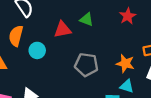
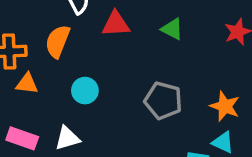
red triangle: (63, 30) -> (116, 24), moved
cyan circle: (37, 50) -> (85, 91), moved

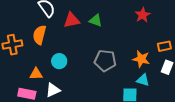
green triangle: (172, 29) -> (96, 20), moved
orange triangle: (27, 84) -> (36, 74), moved

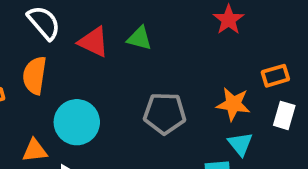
red triangle: (72, 20) -> (94, 42), turned 42
cyan circle: (59, 61) -> (77, 122), size x1.5
cyan triangle: (143, 80) -> (240, 144), turned 40

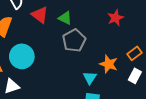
orange rectangle: (275, 76) -> (134, 53), turned -32
gray pentagon: (165, 113) -> (74, 40), moved, turned 30
cyan triangle: (240, 144) -> (90, 78), moved

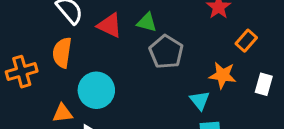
orange rectangle: (134, 53) -> (246, 41), moved

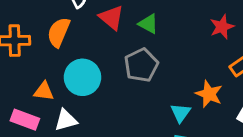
gray pentagon: (166, 52) -> (141, 65), moved

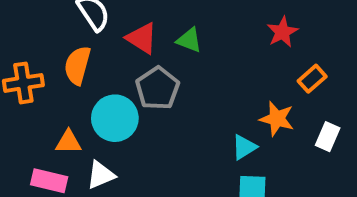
gray pentagon: (141, 65) -> (158, 88), moved
cyan triangle: (181, 113) -> (244, 147), turned 30

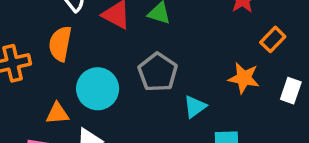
gray pentagon: (158, 88) -> (158, 72), moved
cyan triangle: (244, 147) -> (195, 107), moved

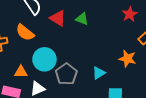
orange semicircle: (60, 44) -> (25, 32), turned -66
gray pentagon: (158, 72) -> (66, 74), moved

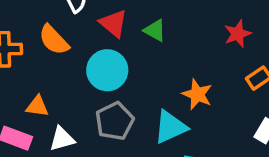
cyan circle: (44, 59) -> (107, 70), moved
orange star: (127, 59) -> (197, 94), moved
cyan triangle: (99, 73) -> (170, 127), size x1.5

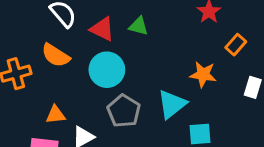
orange star: (197, 94) -> (203, 74), moved

